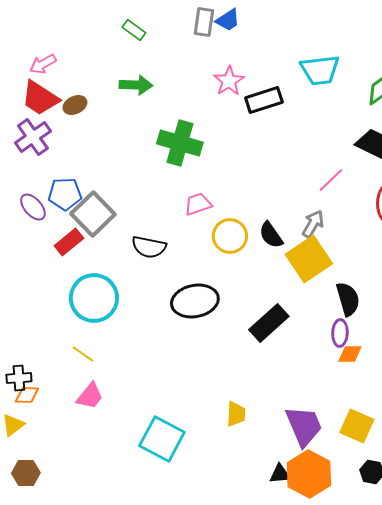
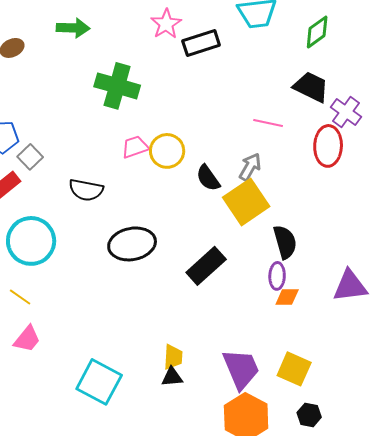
pink line: (331, 180) -> (268, 123), turned 56
gray square: (93, 214) -> (30, 157), size x0.6
yellow circle: (230, 236) -> (167, 151), moved
black triangle: (280, 474) -> (172, 377), moved

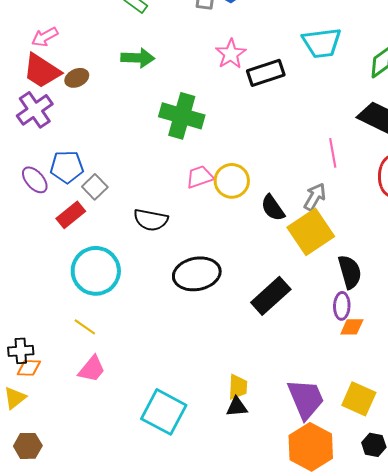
pink line: (268, 123) -> (333, 153), turned 68

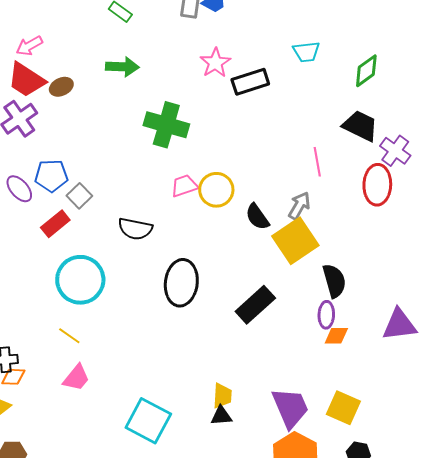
cyan trapezoid: (322, 43) -> (306, 52), size x0.7
black ellipse: (197, 274) -> (181, 283), turned -72

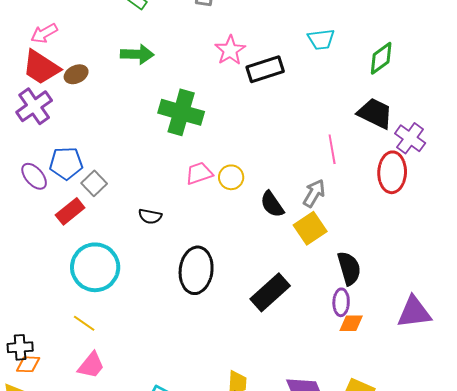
yellow circle: (216, 190) -> (231, 177), size x0.7
black semicircle: (135, 229) -> (150, 216), size x0.7
yellow square: (295, 241) -> (310, 228), size x0.7

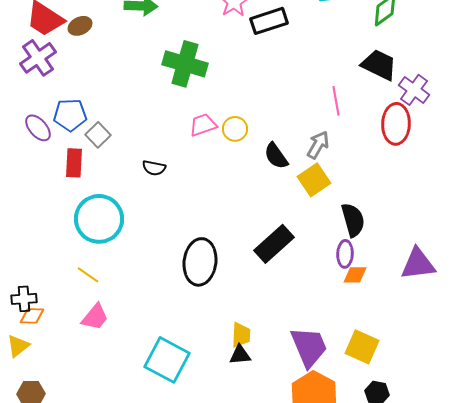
red rectangle: (70, 211) -> (74, 163), turned -48
black ellipse: (196, 270) -> (200, 262), moved

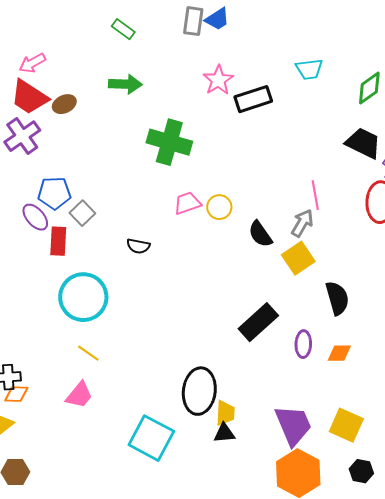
pink line: (336, 101) -> (315, 195), moved
purple ellipse: (38, 128) -> (35, 217), moved
purple ellipse: (345, 254) -> (303, 344), moved
black ellipse: (200, 262) -> (199, 391), moved
yellow line: (88, 275) -> (88, 353), moved

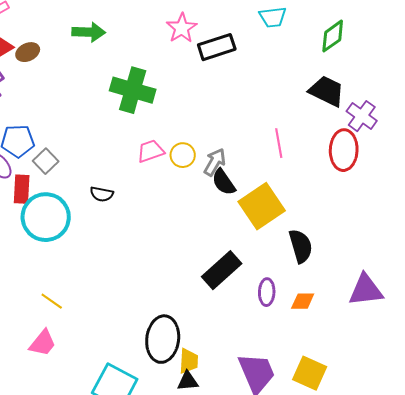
gray arrow: (302, 223) -> (215, 162), moved
yellow square: (298, 258) -> (262, 206), size x1.4
cyan circle: (83, 297) -> (46, 217), moved

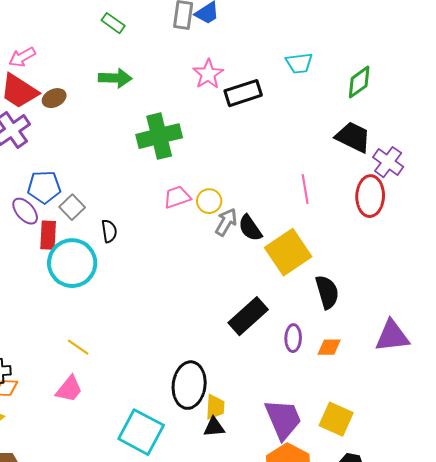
green cross: (133, 90) -> (159, 136), turned -30
gray arrow: (215, 162) -> (226, 222), moved
black semicircle: (102, 194) -> (109, 231), moved, turned -110

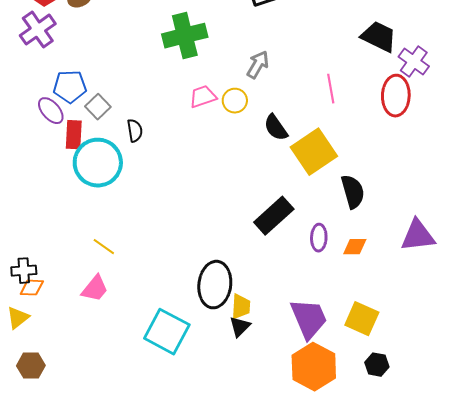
gray arrow: (226, 222) -> (258, 65), moved
black triangle: (214, 427) -> (240, 327), turned -40

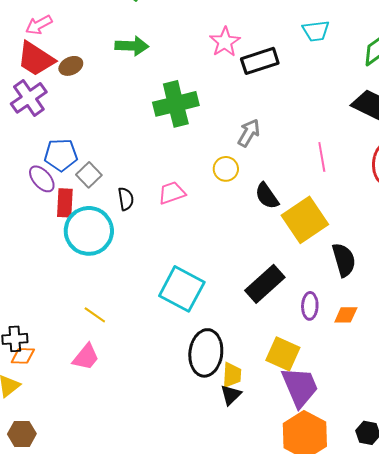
pink trapezoid: (203, 97) -> (172, 193), moved
yellow square: (362, 319) -> (283, 354), moved
cyan square: (167, 332) -> (182, 289), moved

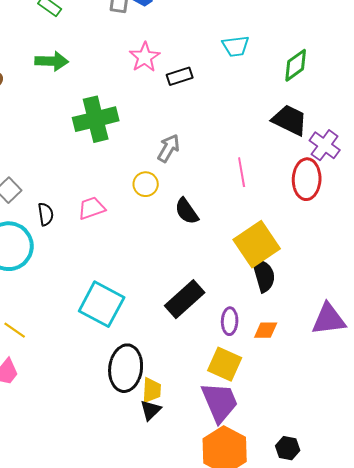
black rectangle: (260, 61) -> (180, 76), size x0.7
yellow square: (305, 220) -> (257, 244), moved
yellow square: (283, 354) -> (225, 364), moved

